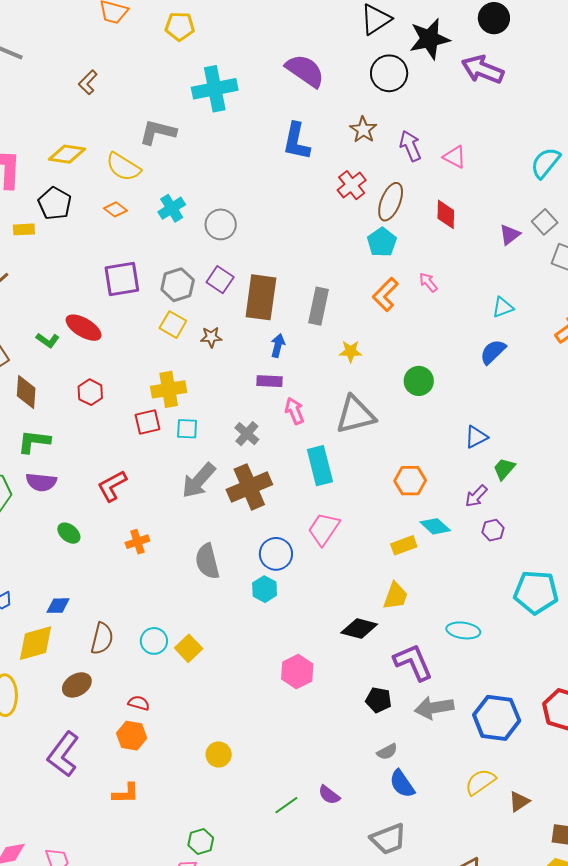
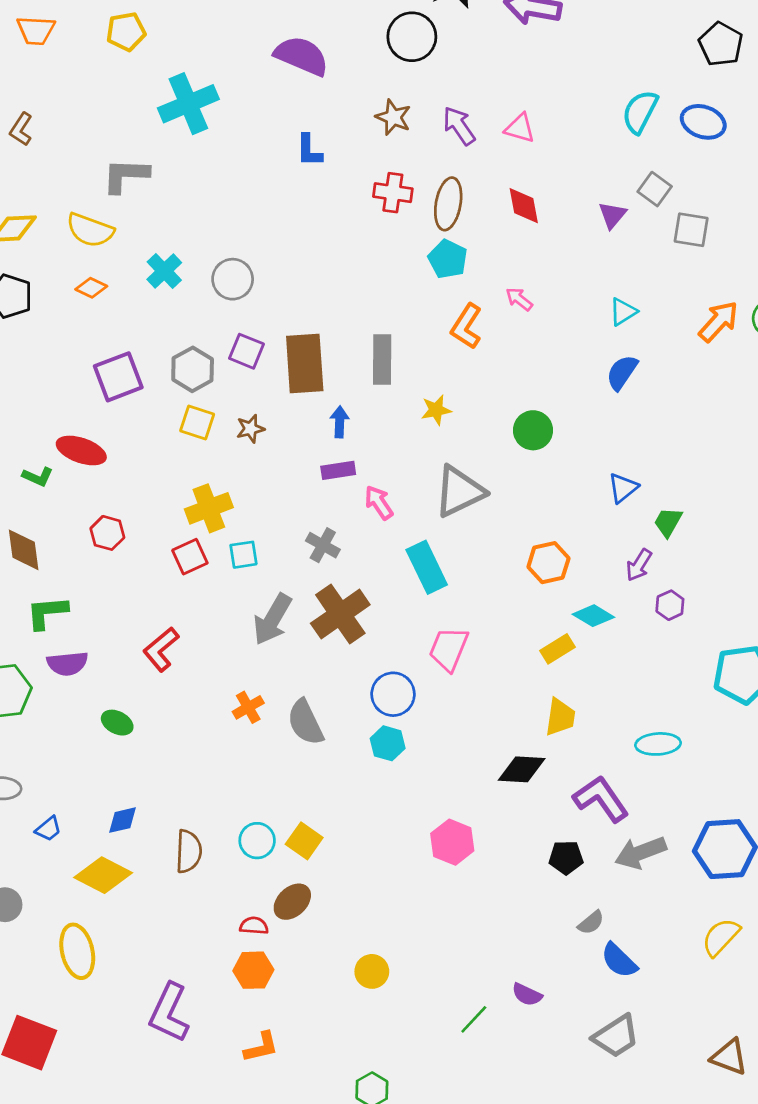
blue L-shape: (296, 141) -> (309, 150), size x0.7
red cross: (352, 185) -> (393, 193), turned -32
orange cross: (137, 542) -> (248, 707), moved
yellow diamond: (36, 643) -> (103, 875), turned 54
brown ellipse: (77, 685) -> (292, 902), moved

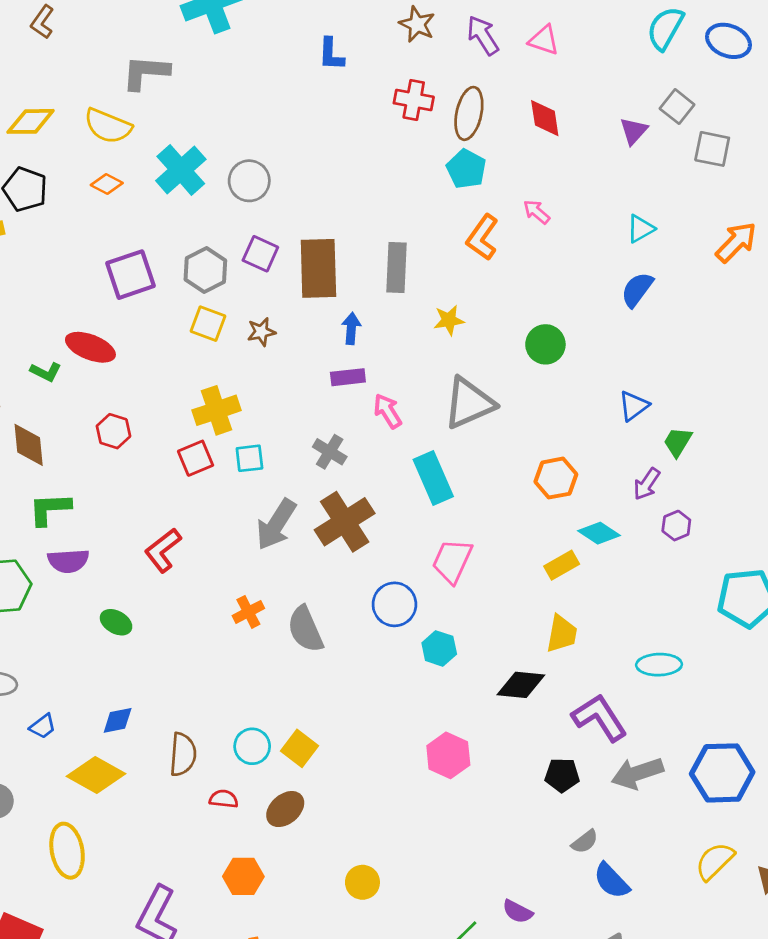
cyan cross: (164, 271) -> (181, 170), size x1.4
cyan hexagon: (388, 743) -> (439, 648), moved
red semicircle: (254, 926) -> (224, 799), moved

